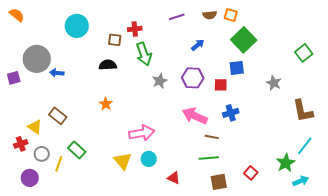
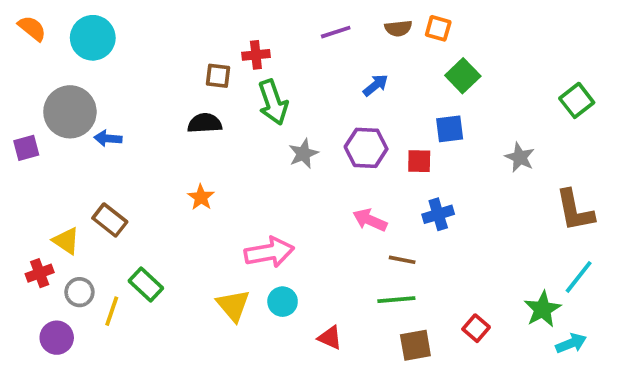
cyan circle: (77, 26) -> (93, 38), moved
green square: (244, 40) -> (463, 76), size x0.7
pink arrow: (195, 116) -> (370, 220), size x0.7

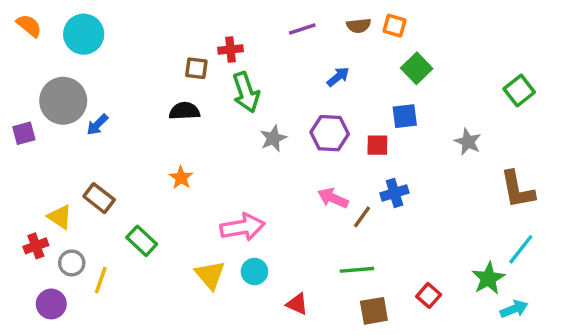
blue arrow: (108, 138) -> (97, 125), turned -50
brown line: (402, 260) -> (362, 217), moved, turned -65
green rectangle: (146, 285) -> (142, 241), moved

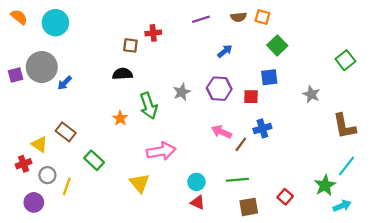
green arrow: (246, 92) -> (149, 106), moved
purple square: (24, 133) -> (16, 75), moved
cyan circle: (254, 272) -> (196, 182), moved

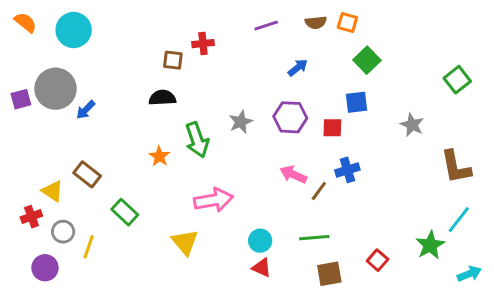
cyan arrow: (342, 206) -> (469, 274), moved

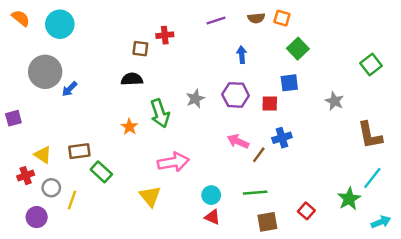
blue arrow: (298, 68) -> (242, 55), turned -56
purple square: (21, 99) -> (13, 118), moved
brown rectangle: (87, 174) -> (79, 151), moved, turned -45

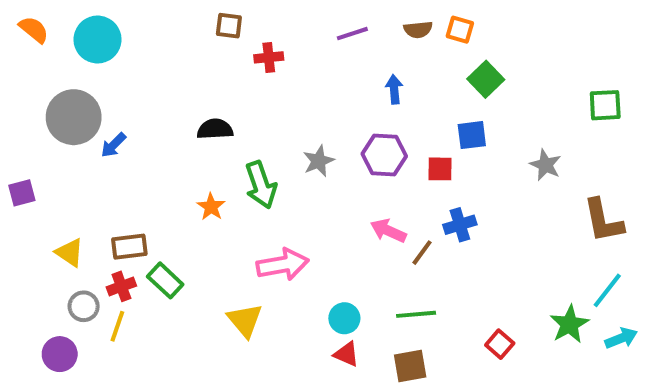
brown square: (140, 49) -> (229, 26), moved
green square: (371, 64) -> (605, 105), turned 35
red cross: (26, 176) -> (121, 286), moved
brown square: (267, 222) -> (410, 366), moved
cyan arrow: (381, 222) -> (621, 338), moved

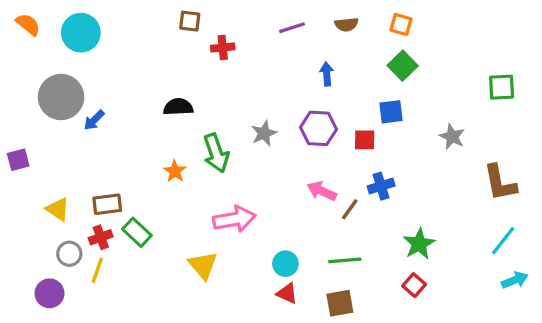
orange square: (460, 30) -> (401, 24), moved
green star: (569, 324) -> (419, 244), moved

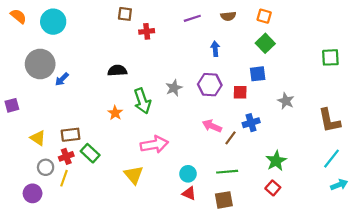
gray star: (452, 137) -> (286, 101), moved

